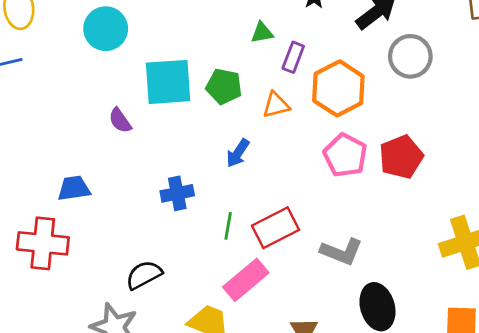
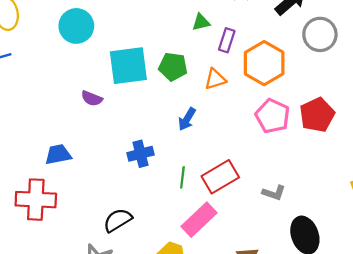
purple semicircle: (120, 121) -> (92, 98), turned -30
gray L-shape: (342, 252) -> (274, 193), size x0.7

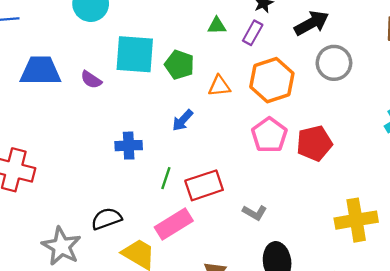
purple rectangle: (227, 40) -> (253, 33), moved
blue trapezoid: (58, 154) -> (40, 71), moved, size x1.5
black semicircle: (118, 220) -> (106, 219), moved

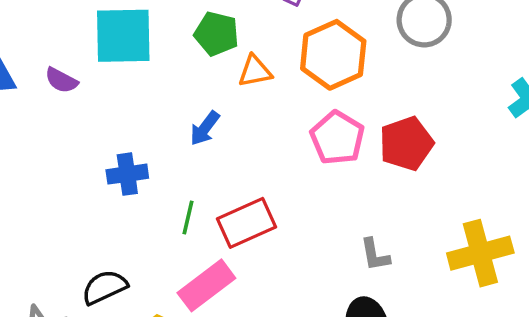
green pentagon: (179, 65) -> (217, 34), moved
gray L-shape: (255, 213) -> (375, 255), moved, turned 55

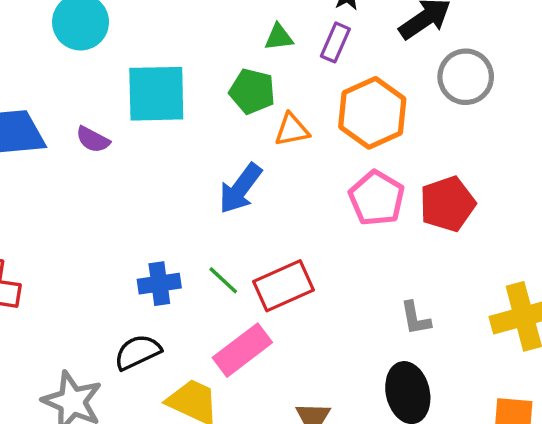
blue arrow: (205, 128) -> (240, 189), size x1.4
blue cross: (127, 174) -> (159, 284), moved
green line: (188, 217) -> (223, 280), turned -60

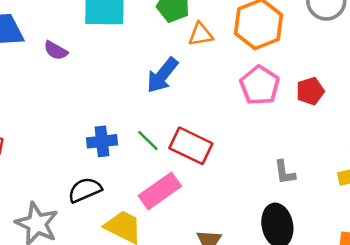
purple semicircle: (93, 140) -> (56, 50), moved
red pentagon: (447, 204) -> (310, 91), size x0.7
red rectangle: (283, 286) -> (191, 146), turned 48

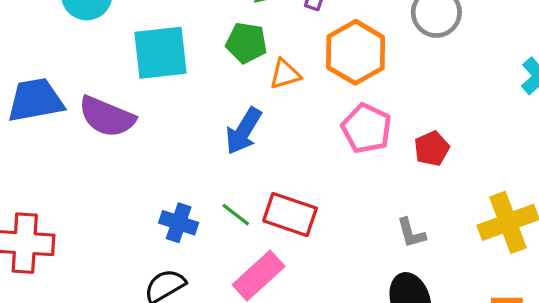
purple semicircle: (56, 50) -> (107, 117), size x1.8
red pentagon: (310, 91) -> (432, 149), moved
blue cross: (102, 141) -> (179, 223), turned 32

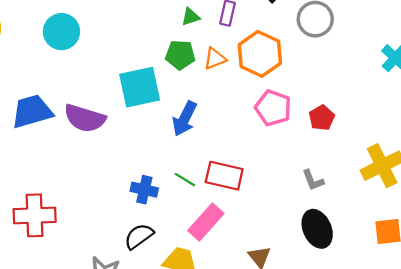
cyan square: (161, 53) -> (140, 87), moved
orange triangle: (285, 74) -> (215, 59), moved

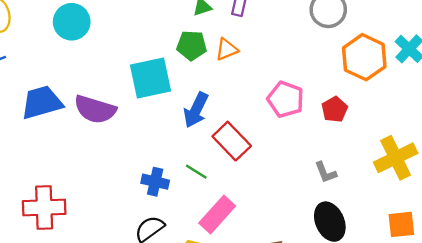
orange hexagon: (260, 54) -> (364, 57), moved
red rectangle: (224, 176) -> (232, 141), moved, turned 33

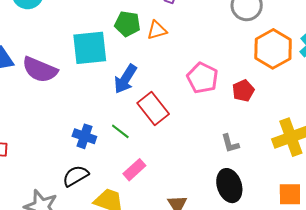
pink rectangle: (217, 215) -> (134, 170), size x0.7

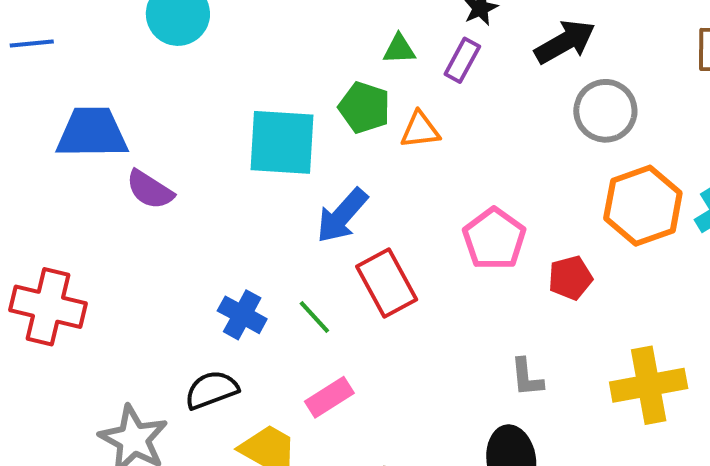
purple semicircle: (40, 70) -> (150, 190), moved, size x0.7

